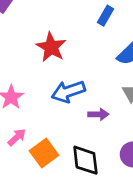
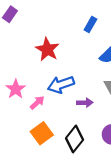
pink arrow: (17, 137) -> (37, 103), moved
black diamond: (85, 160) -> (75, 139), turned 45

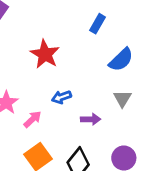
blue arrow: (61, 85) -> (62, 97), size x0.6

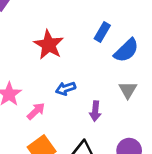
blue rectangle: (98, 24) -> (102, 32), moved
purple arrow: (91, 119) -> (95, 111), turned 96

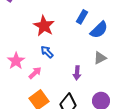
blue arrow: (66, 88) -> (47, 52), moved, turned 64
gray triangle: (128, 90) -> (100, 58), turned 32

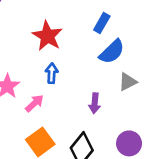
blue semicircle: (99, 30) -> (112, 52), moved
blue arrow: (47, 52) -> (52, 73), turned 48

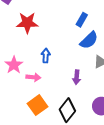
red star: (47, 36) -> (27, 23), moved, turned -30
pink arrow: (34, 103) -> (33, 77), turned 48

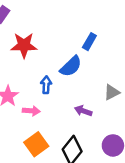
blue semicircle: (89, 40) -> (71, 66), moved
purple arrow: (77, 77) -> (83, 111), turned 104

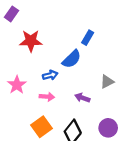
blue arrow: (46, 85) -> (50, 75), turned 72
pink arrow: (31, 111) -> (47, 97), moved

